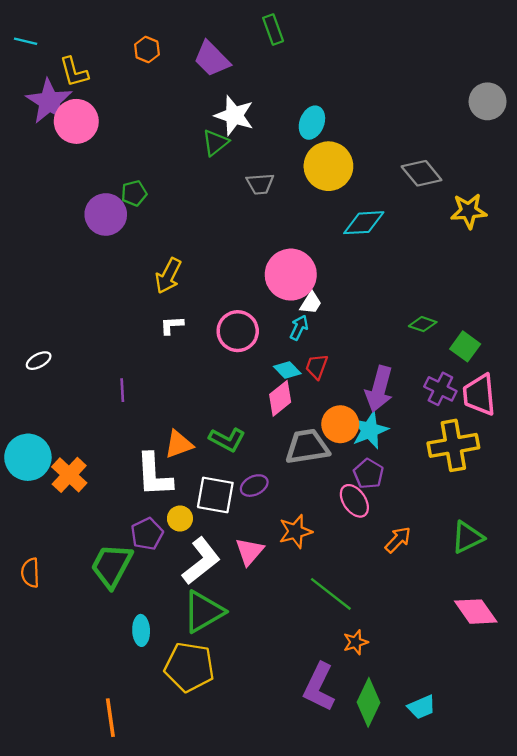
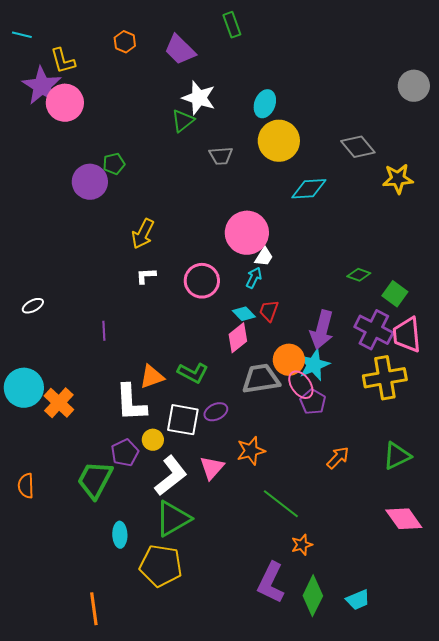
purple cross: (440, 389) -> (374, 330), size x1.4
pink ellipse: (354, 501) -> (301, 385), moved

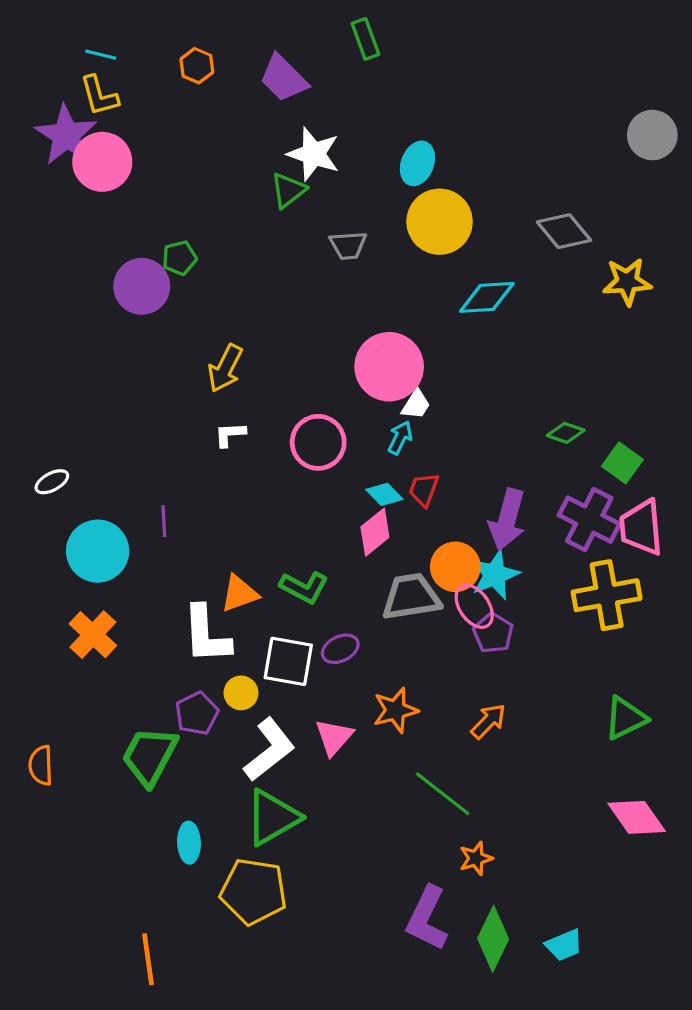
cyan line: (22, 35) -> (101, 55), moved
cyan circle: (24, 388) -> (98, 551), moved
orange arrow: (338, 458) -> (488, 721), moved

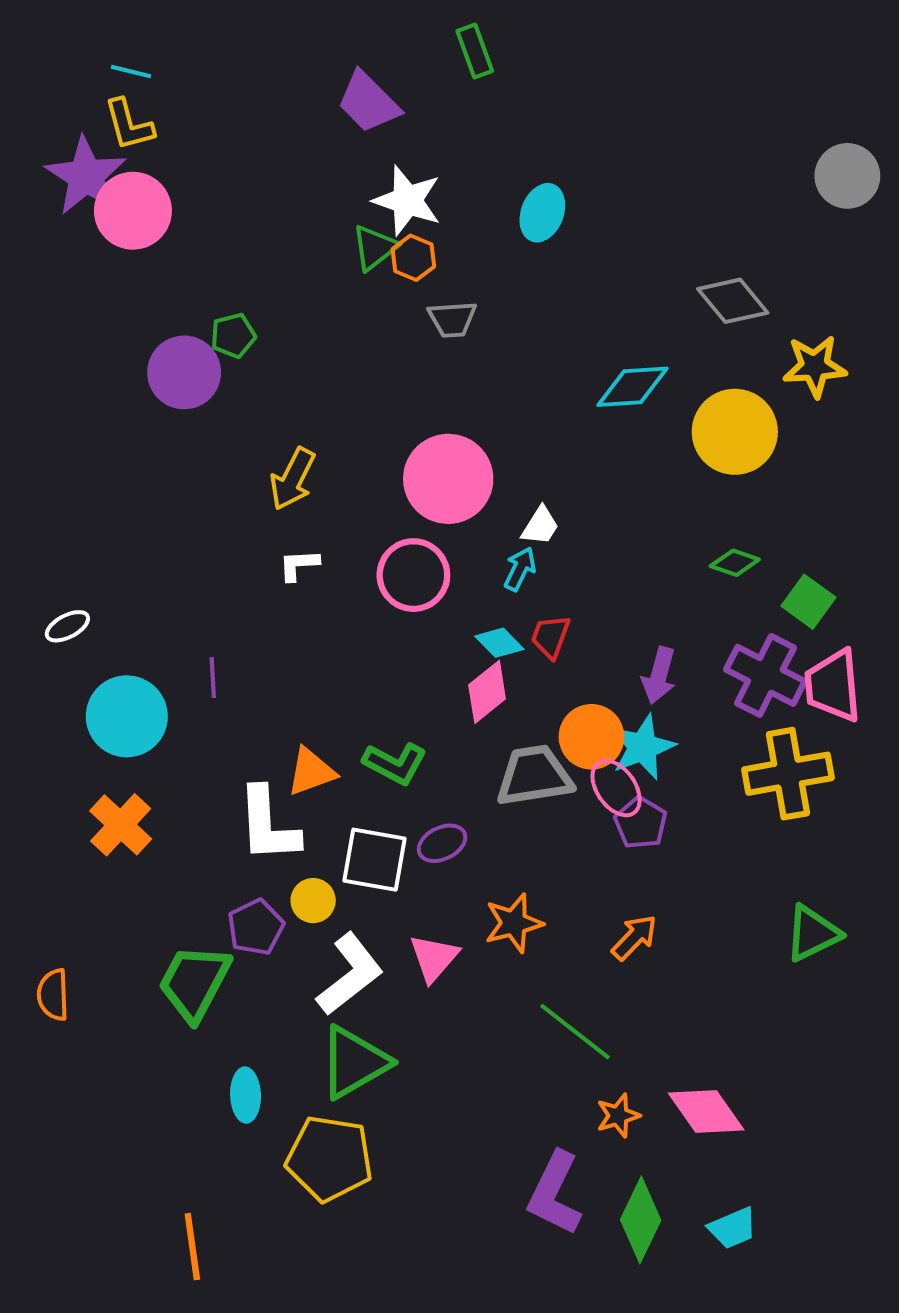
orange hexagon: (197, 66) -> (413, 258), moved
yellow circle: (440, 222) -> (735, 432), moved
pink circle: (389, 367) -> (448, 479), moved
purple arrow: (507, 520) -> (659, 675), size x0.7
pink diamond: (637, 817) -> (706, 1111), moved

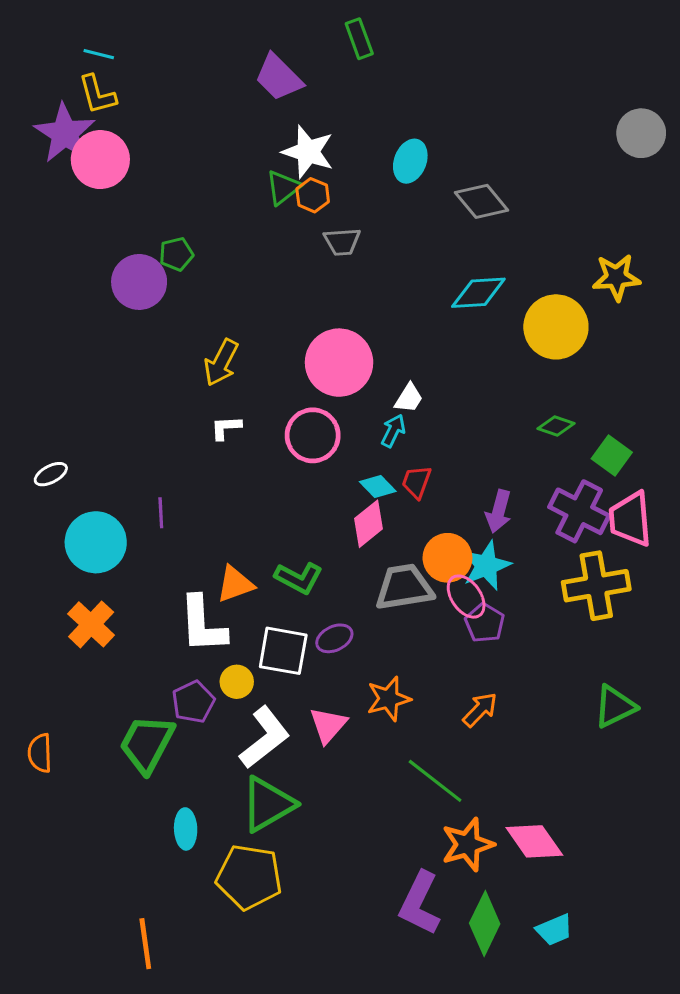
gray diamond: (733, 301) -> (482, 201), moved
orange star: (618, 1116) -> (468, 844), size x1.6

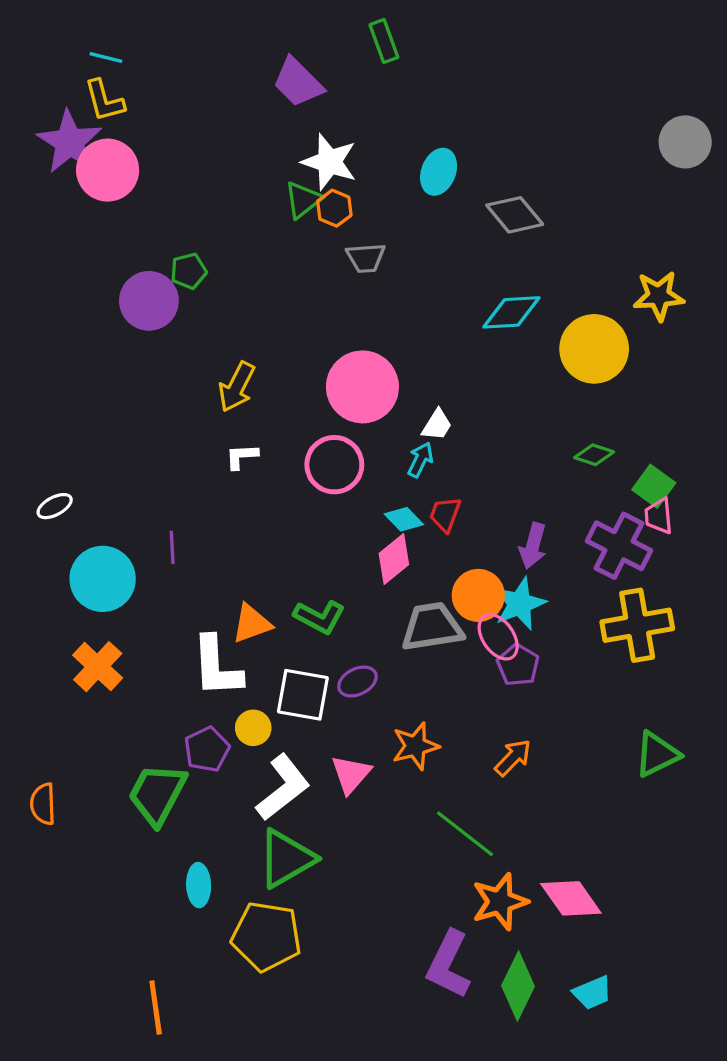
pink trapezoid: (630, 519) -> (659, 516), moved, size x0.6

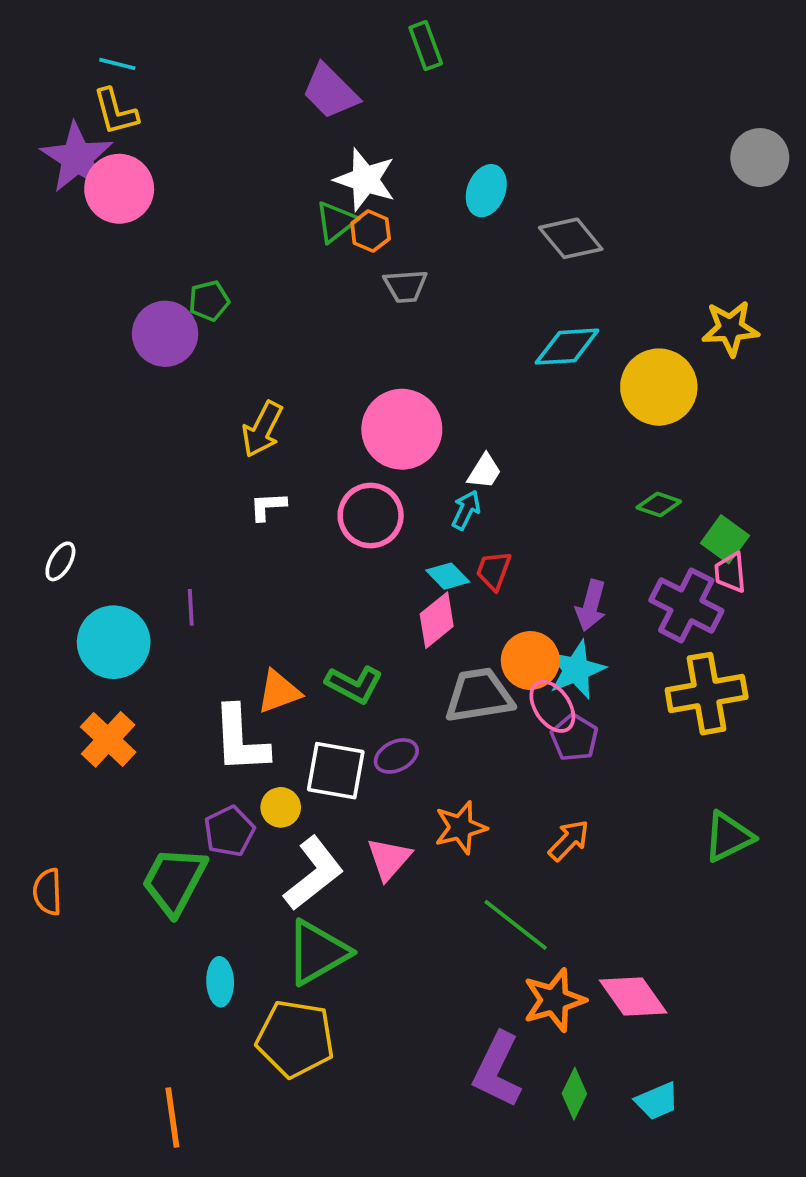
white ellipse: (55, 506) -> (60, 561), turned -32
green diamond: (518, 986) -> (574, 1094), size x0.7

